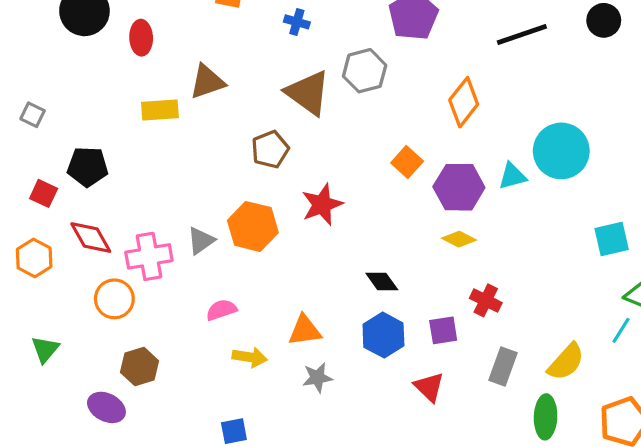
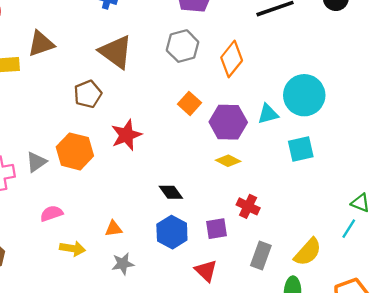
gray hexagon: (365, 71) -> (183, 46), moved
cyan square: (612, 239) -> (301, 149), moved
orange triangle: (305, 330) -> (113, 229), size x0.7

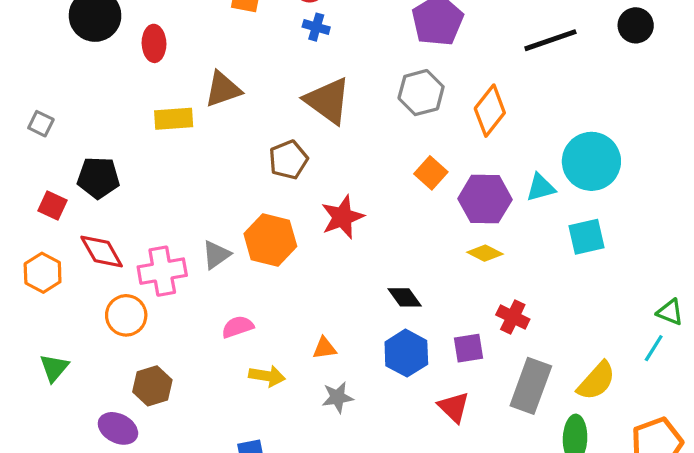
gray rectangle: (261, 256) -> (531, 386), size x1.4

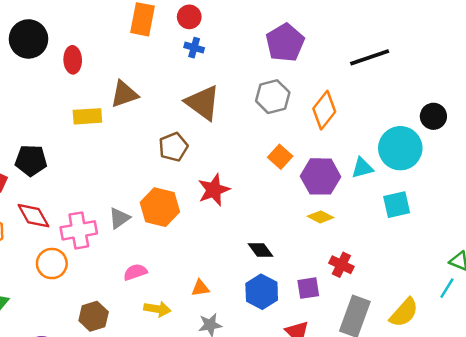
black circle: (636, 25) -> (433, 116), moved
brown hexagon: (152, 386) -> (94, 316), moved

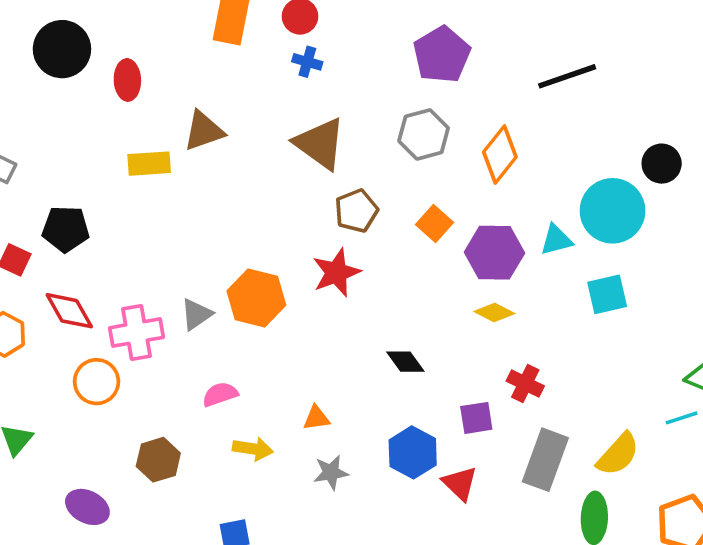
brown pentagon: (173, 147) -> (356, 211), moved
cyan line: (447, 288) -> (682, 418), turned 40
blue hexagon: (262, 292) -> (413, 452), moved

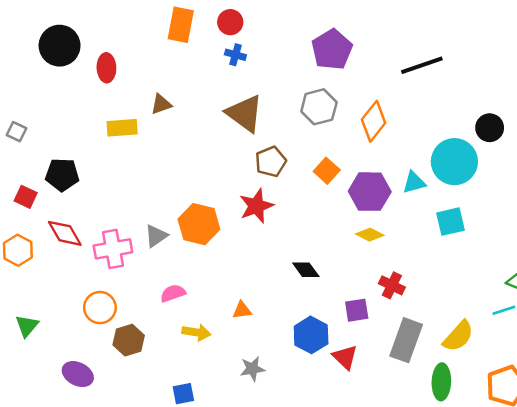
brown triangle: (204, 131) -> (161, 104), size x0.7
orange circle: (97, 382) -> (100, 308), moved
gray star: (331, 472) -> (252, 369), moved

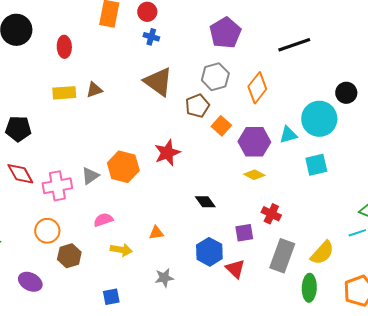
red ellipse: (106, 68) -> (64, 47), moved
brown triangle: (161, 104) -> (94, 90), moved
brown pentagon: (271, 162) -> (197, 106), moved

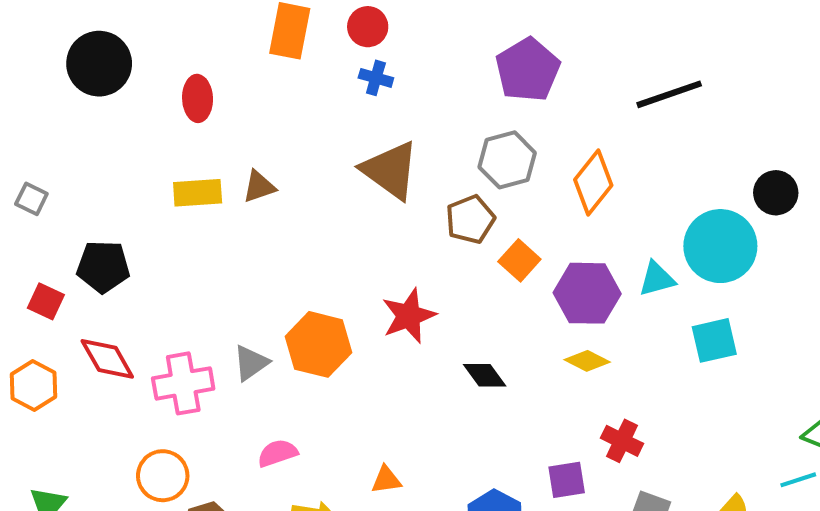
black diamond: (205, 202) -> (485, 375), moved

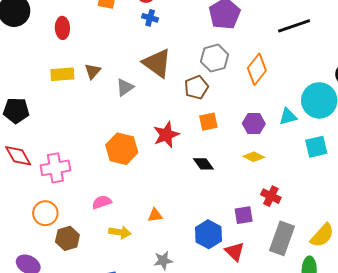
brown triangle: (259, 187) -> (93, 71), turned -30
orange square: (519, 260) -> (208, 122), moved, turned 36
purple hexagon: (587, 293) -> (254, 124), size x0.7
gray triangle: (251, 363) -> (125, 87), moved

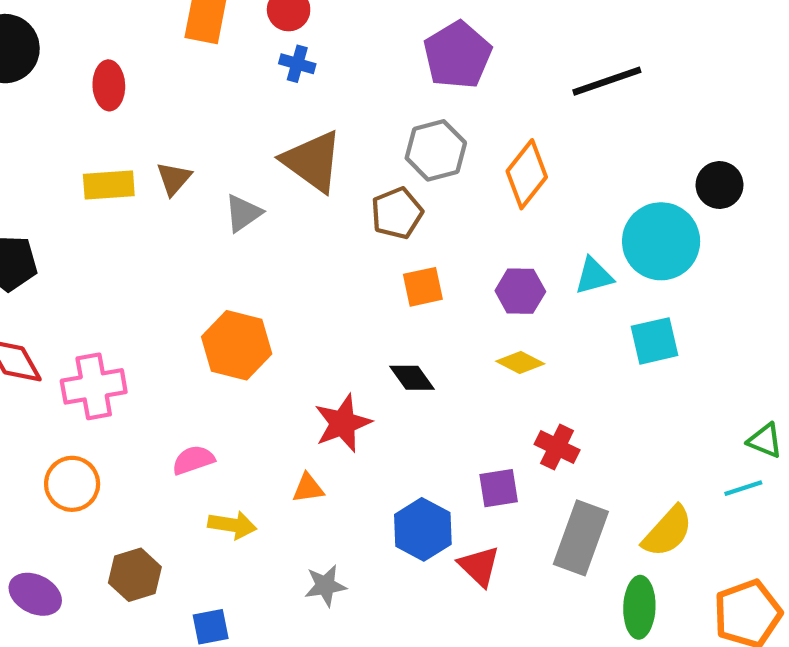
red star: (166, 135) -> (343, 423), moved
brown hexagon: (67, 238) -> (135, 575), moved

